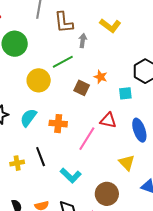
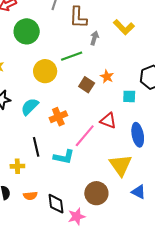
orange cross: (58, 124) -> (58, 117), turned -36
yellow cross: (17, 163) -> (17, 166), moved
yellow triangle: (127, 163) -> (121, 165), size x1.4
cyan L-shape: (71, 176) -> (64, 157), moved, turned -40

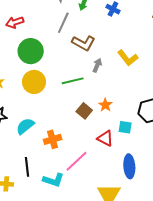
brown L-shape: (78, 17) -> (83, 43), turned -70
yellow circle: (45, 71) -> (34, 82), moved
red triangle: (108, 121) -> (105, 138), moved

